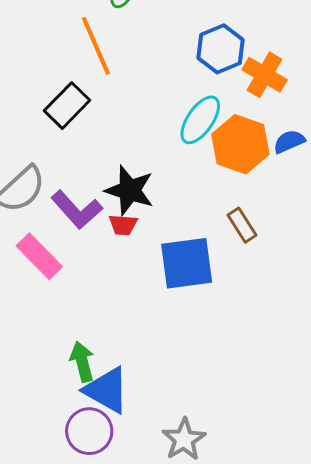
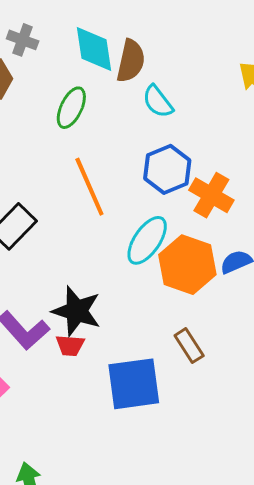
orange line: (96, 46) -> (89, 187), moved

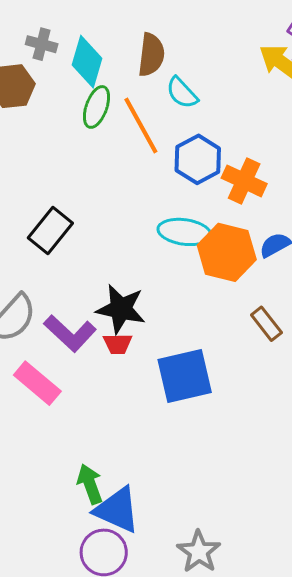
cyan diamond: (94, 49) -> (87, 62), moved, turned 30
orange line: (89, 187) -> (141, 125), moved
cyan ellipse: (147, 240) -> (184, 232), turned 69
brown rectangle: (189, 346) -> (266, 324), moved

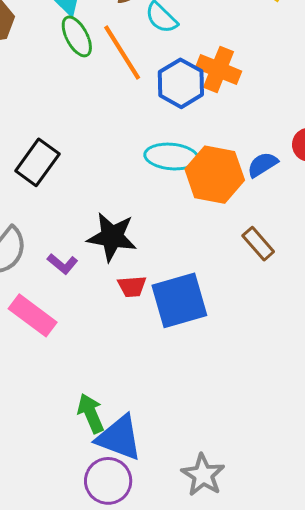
green ellipse: (96, 107) -> (77, 36), turned -45
orange cross: (244, 181) -> (219, 70), moved
purple L-shape: (70, 333) -> (63, 264), size x0.6
red trapezoid: (118, 344) -> (132, 286), moved

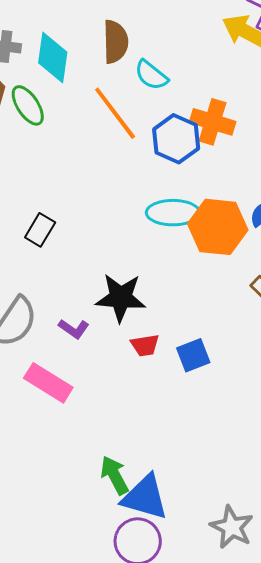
green ellipse: (77, 36) -> (28, 105), moved
black rectangle: (37, 162) -> (40, 230), size x0.7
blue square: (179, 300) -> (193, 355), size x0.6

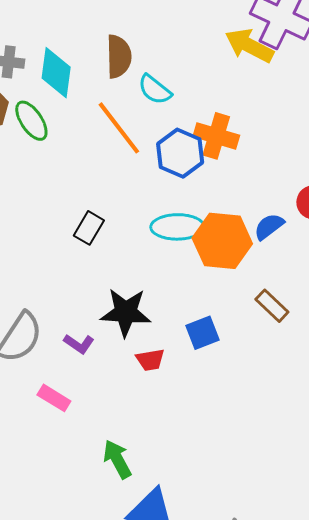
black rectangle: (40, 230) -> (89, 228), moved
blue square: (193, 355) -> (203, 333), moved
pink rectangle: (48, 383) -> (54, 398), size x0.7
green arrow: (115, 475) -> (117, 459), moved

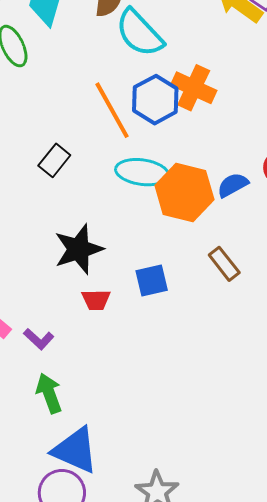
cyan semicircle: (155, 90) -> (139, 33), size x1.5
orange line: (119, 128) -> (112, 110), moved
black star: (126, 312) -> (79, 249), turned -30
purple L-shape: (79, 344) -> (39, 339), moved

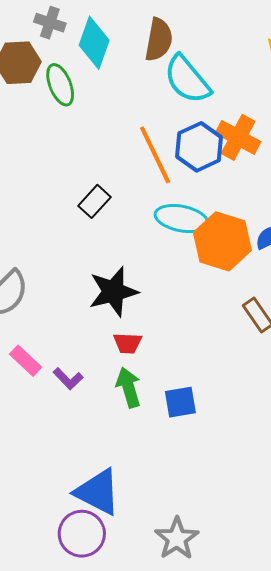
blue square: (152, 281) -> (180, 402), moved
green arrow: (49, 393) -> (129, 387), moved

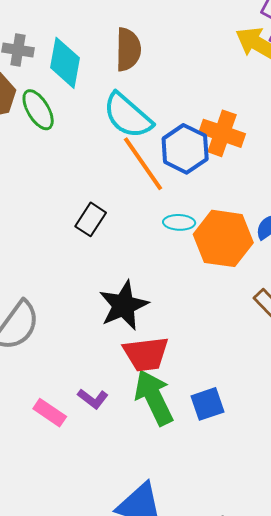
cyan semicircle: (187, 79) -> (128, 116), moved
cyan ellipse: (181, 219) -> (179, 222), size x0.6
red trapezoid: (128, 343) -> (146, 354), size x1.6
pink rectangle: (26, 361) -> (50, 413), moved
green arrow: (129, 387) -> (154, 398), size x1.4

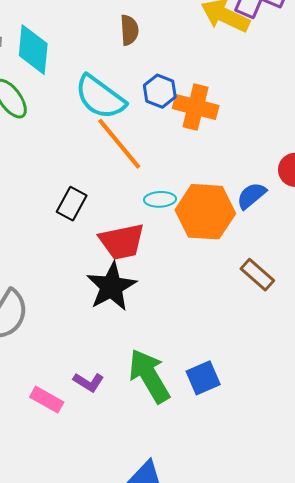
brown semicircle: (128, 49) -> (129, 30), moved, size x0.7
blue hexagon: (185, 149) -> (160, 91), moved, size x0.7
red trapezoid: (146, 354) -> (122, 242), moved

